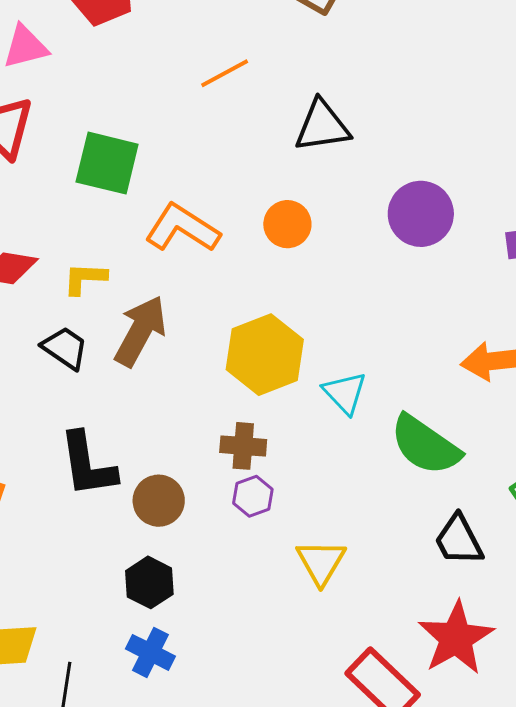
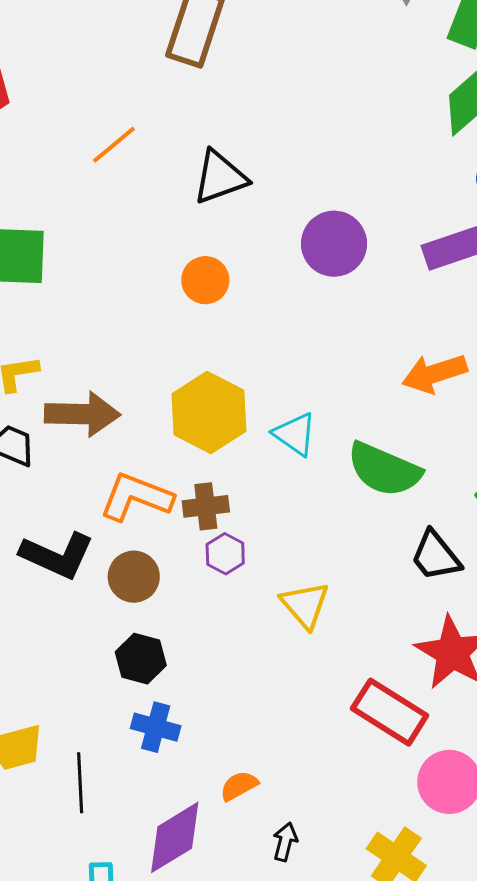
orange L-shape: (182, 228) -> (136, 497), moved
brown arrow: (140, 331) -> (82, 414), turned 74
black L-shape: (88, 465) -> (57, 555), turned -46

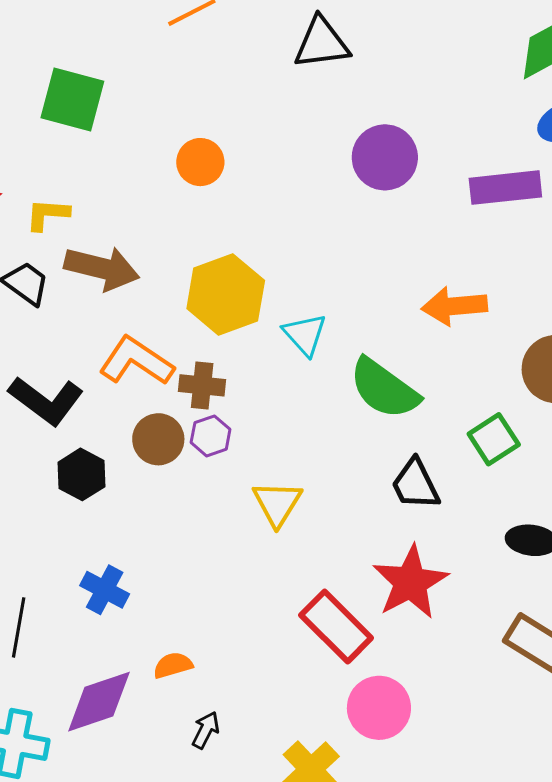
black triangle: (220, 177) -> (322, 43), moved
orange circle: (205, 280) -> (200, 162), moved
brown circle: (134, 577) -> (158, 439), moved
black hexagon: (141, 659) -> (81, 474), moved

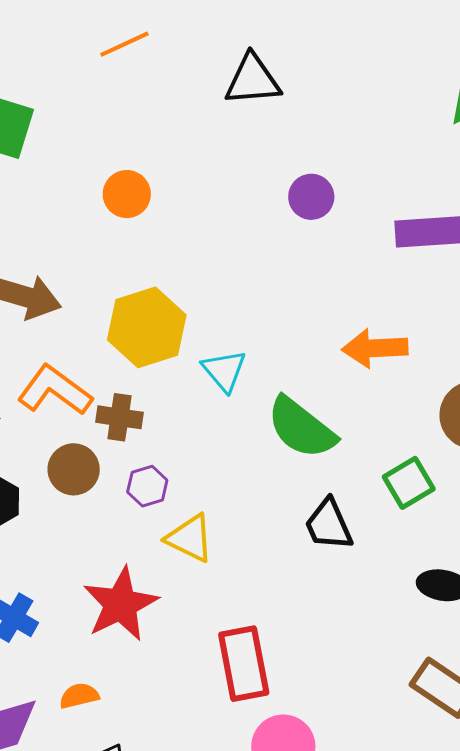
purple circle: (385, 157) -> (311, 197), size x0.7
purple hexagon: (211, 436) -> (147, 486), moved
yellow triangle: (277, 503) -> (190, 538), turned -38
red star: (410, 582) -> (121, 604), moved
red rectangle: (336, 627) -> (244, 664), turned 32

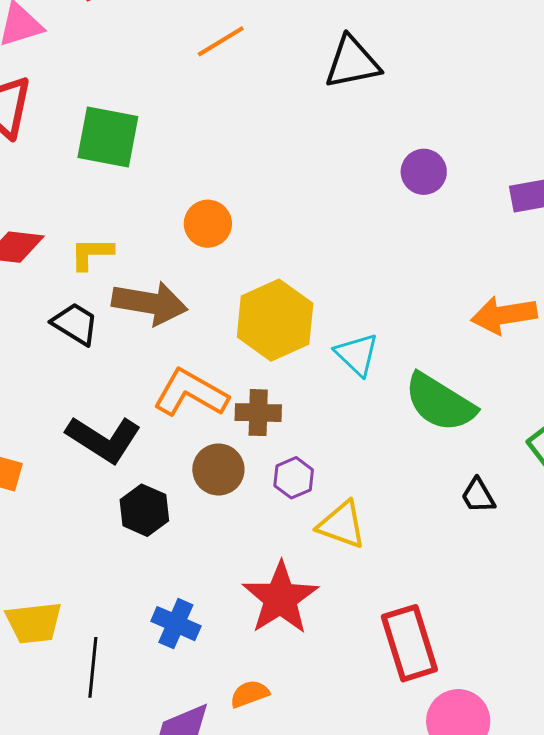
orange circle: (127, 194) -> (208, 224), moved
black trapezoid: (329, 525) -> (478, 496), size x0.7

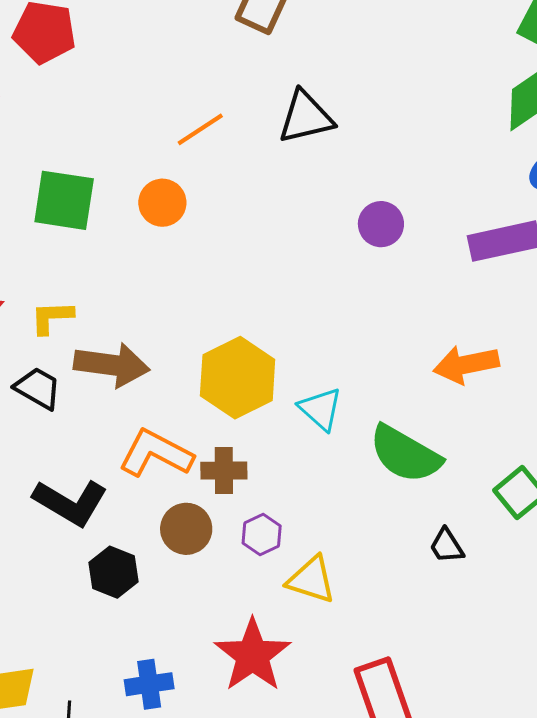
orange line: (221, 41) -> (200, 129), moved
orange circle: (208, 224) -> (162, 203), moved
blue cross: (176, 624) -> (149, 684), turned -30

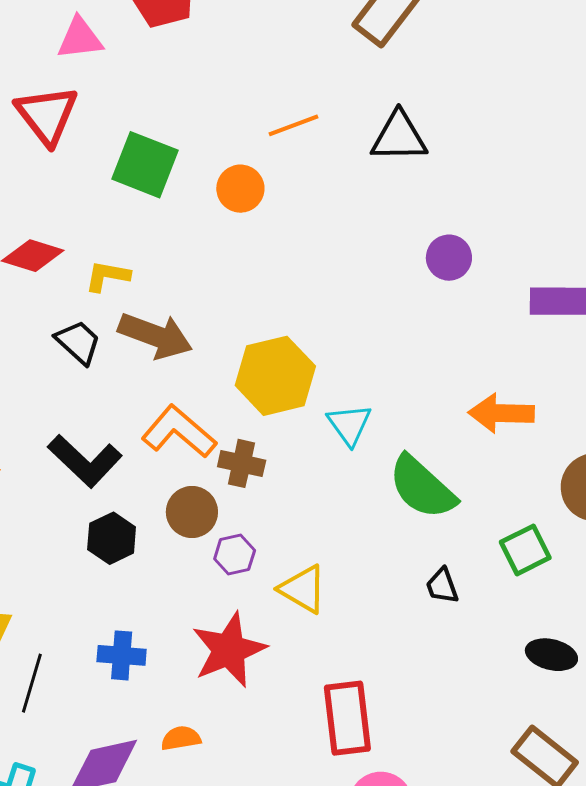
purple hexagon: (262, 535) -> (235, 555), moved

